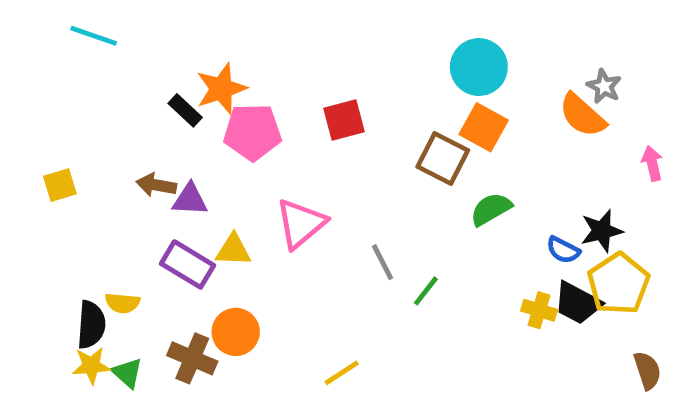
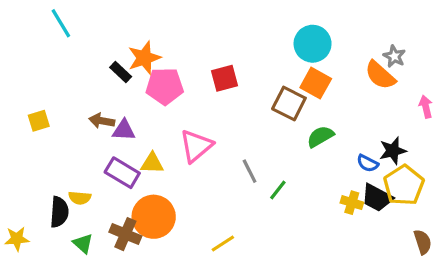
cyan line: (94, 36) -> (61, 23), turned 40
orange circle: (236, 332) -> (154, 217), size x1.4
yellow star: (91, 366) -> (17, 239), moved

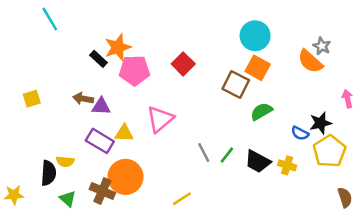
red square: (224, 78) -> (183, 64), turned -30
pink arrow: (426, 107) -> (347, 99), moved
gray line: (250, 171) -> (204, 153), moved
black trapezoid: (377, 198) -> (258, 161), moved

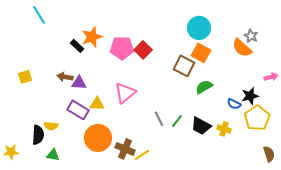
pink pentagon: (134, 70) -> (122, 48), moved
pink arrow: (347, 99) -> (271, 77), turned 88
brown cross: (102, 191) -> (125, 149), moved
green triangle: (68, 199) -> (53, 155), turned -32

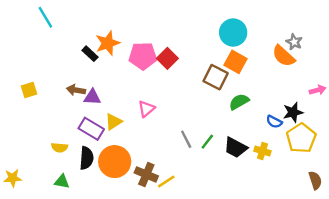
pink triangle: (125, 93) -> (146, 109), size x0.7
yellow triangle: (97, 104) -> (113, 122), turned -35
black semicircle: (38, 135) -> (86, 158), moved

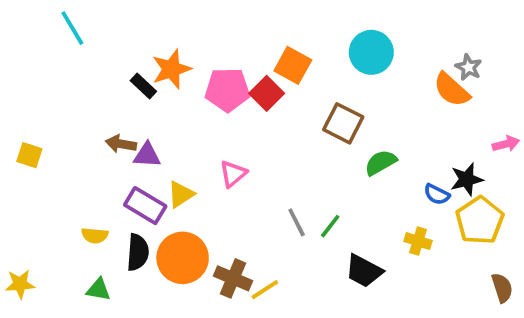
orange square: (235, 62) -> (293, 65), moved
yellow square: (29, 90) -> (29, 155), moved, turned 35
black trapezoid: (235, 147) -> (364, 271), moved

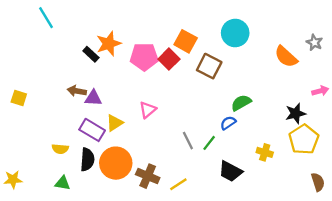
gray star: (468, 67) -> (314, 42), moved
brown square: (343, 123) -> (209, 66), moved
blue semicircle: (437, 194) -> (228, 123), moved, turned 119
yellow line: (265, 290) -> (178, 184), moved

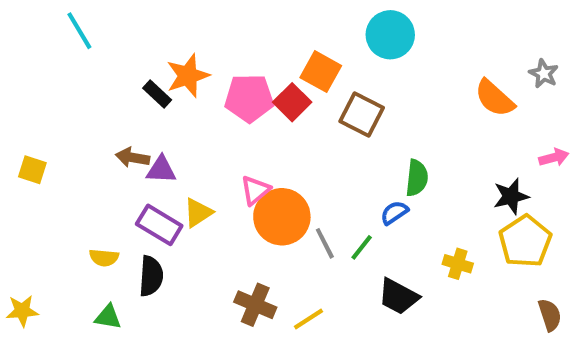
cyan circle: (235, 33) -> (390, 35), moved
green semicircle: (241, 103) -> (417, 178), turned 126
orange circle: (116, 163) -> (282, 217), moved

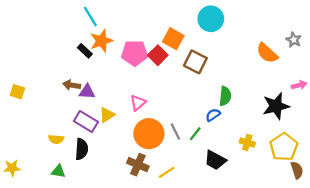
cyan line: (79, 31) -> (90, 17), moved
black star: (511, 196) -> (276, 106), size x1.4
orange circle: (282, 217) -> (149, 134), moved
yellow pentagon: (525, 241) -> (284, 147), moved

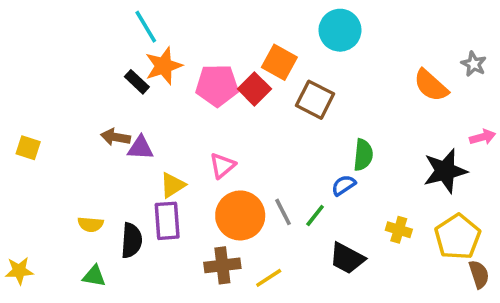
purple rectangle: (86, 122) -> (167, 221), moved, turned 55
brown cross: (138, 165) -> (222, 265), turned -30

